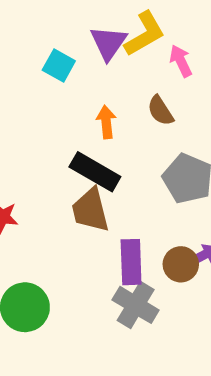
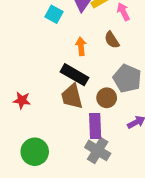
brown circle: (181, 264) -> (107, 98), moved

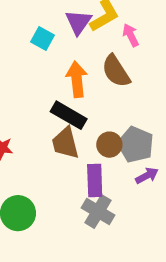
brown semicircle: (112, 40) -> (116, 71), size x1.5
orange arrow: (81, 46) -> (77, 79), size x1.5
gray pentagon: (127, 78) -> (136, 145), moved

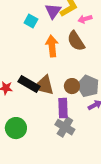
pink arrow: (131, 35) -> (85, 19), turned -80
black rectangle: (69, 115) -> (29, 84), moved

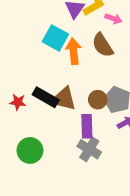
pink arrow: (85, 19) -> (113, 19), turned -144
cyan square: (31, 21) -> (55, 38), moved, size x1.5

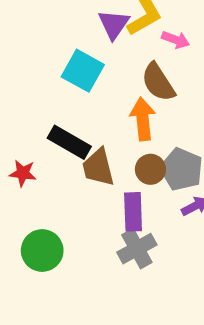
orange arrow: (74, 51) -> (143, 119), moved
black rectangle: (46, 97) -> (69, 142), moved
gray cross: (89, 149) -> (137, 249), turned 30

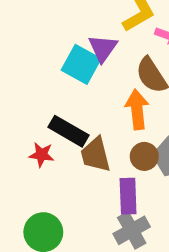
purple triangle: (114, 24) -> (103, 48), moved
red star: (23, 173) -> (41, 155), moved

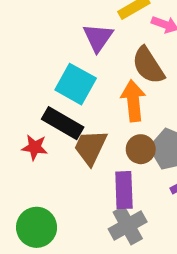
cyan square: (81, 64) -> (76, 84), moved
brown trapezoid: (96, 155) -> (90, 147), turned 39

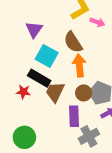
purple triangle: (98, 38) -> (34, 30), moved
brown semicircle: (148, 65) -> (73, 42), moved
gray cross: (128, 225) -> (89, 136), moved

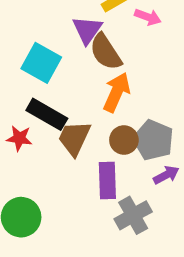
purple triangle: (34, 30) -> (87, 30), moved
cyan square: (47, 56) -> (41, 63), moved
orange arrow: (79, 65) -> (117, 92), turned 30

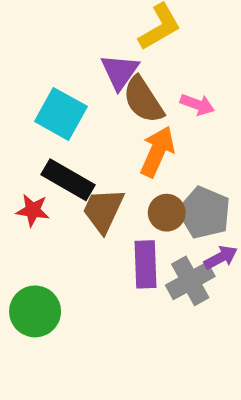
pink arrow: (148, 17) -> (197, 105), moved
gray cross: (133, 215) -> (190, 281), moved

